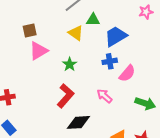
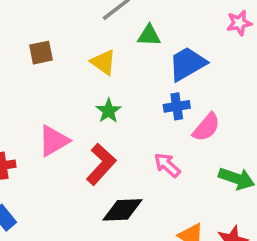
yellow triangle: (76, 33) -> (103, 62), moved
pink triangle: (38, 51) -> (54, 141), moved

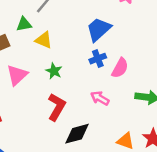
green triangle: (149, 35) -> (24, 24), moved
pink triangle: (54, 141) -> (17, 75), moved

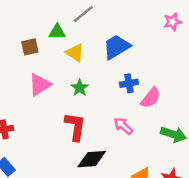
blue trapezoid: (99, 29) -> (116, 47), moved
red L-shape: (57, 107) -> (75, 126), turned -32

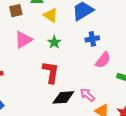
pink semicircle: (151, 98) -> (103, 60), moved
pink arrow: (123, 126) -> (87, 95), moved

